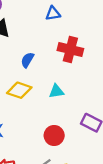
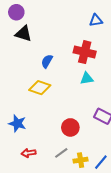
blue triangle: (53, 13) -> (96, 20), moved
cyan triangle: (56, 91) -> (87, 79), moved

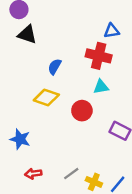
blue triangle: (96, 20) -> (112, 31), moved
red circle: (70, 127) -> (82, 111), moved
yellow cross: (81, 160) -> (94, 182), turned 32

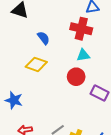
blue semicircle: (55, 67) -> (43, 38), turned 112
red circle: (82, 111) -> (76, 77), moved

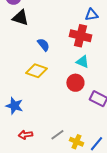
cyan triangle: (83, 55) -> (82, 62), turned 32

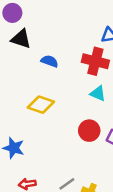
blue semicircle: (43, 45) -> (50, 61), moved, turned -32
red circle: (75, 83) -> (89, 131), moved

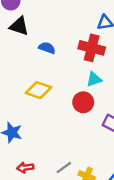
cyan triangle: (98, 93) -> (94, 79), turned -42
red circle: (89, 131) -> (83, 102), moved

